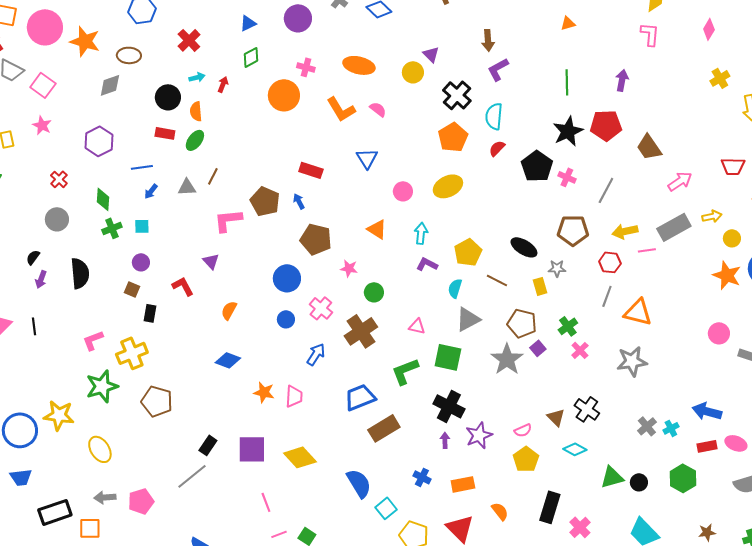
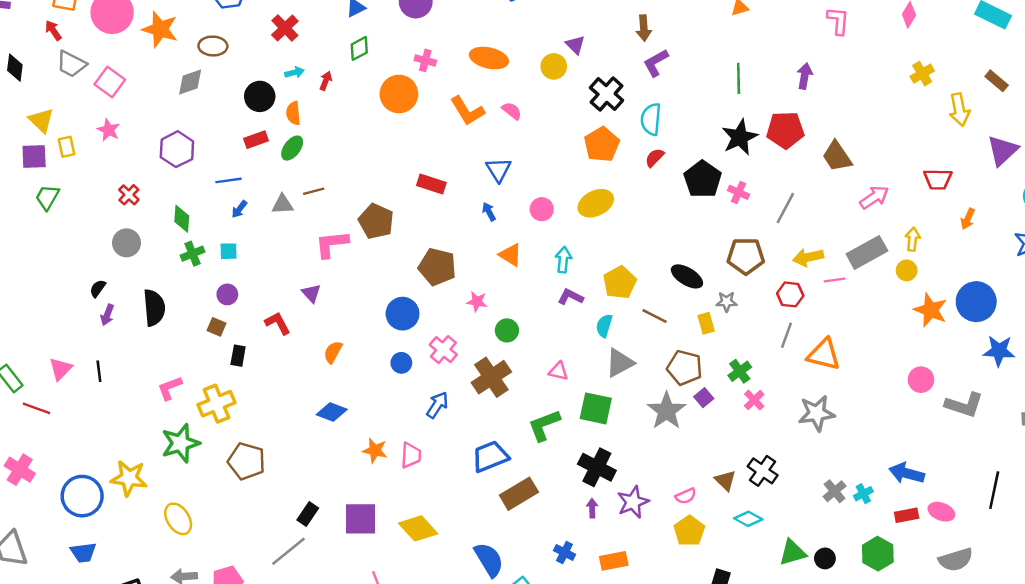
red rectangle: (165, 133) -> (256, 140), turned -30
brown line: (213, 176) -> (314, 191), turned 48
blue arrow: (299, 201) -> (489, 212), moved
yellow arrow: (712, 216) -> (913, 239), turned -72
yellow circle: (732, 238) -> (907, 270), moved

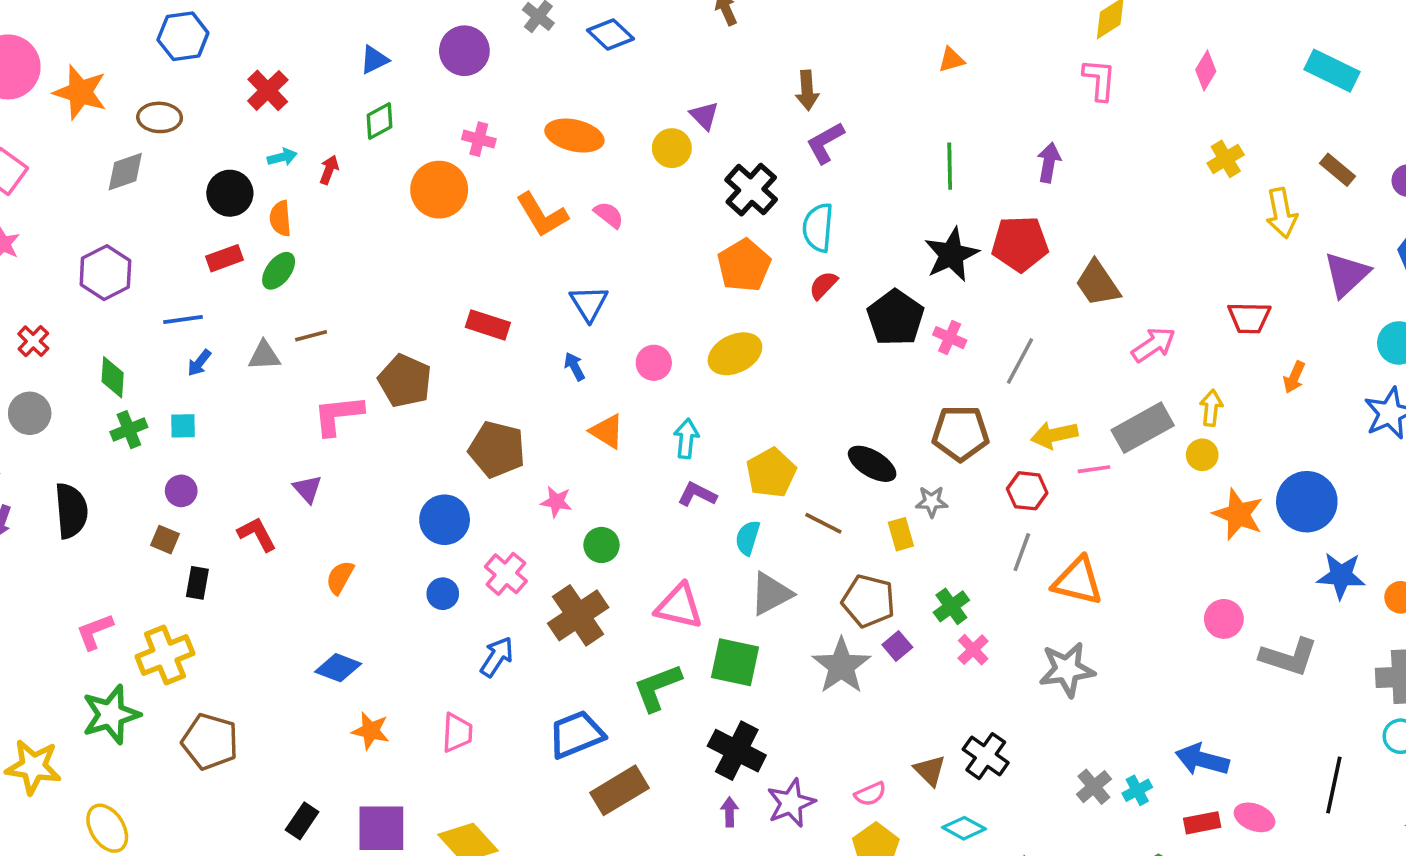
pink triangle: (559, 371) -> (679, 606), size x1.6
orange star: (375, 450) -> (371, 731), moved

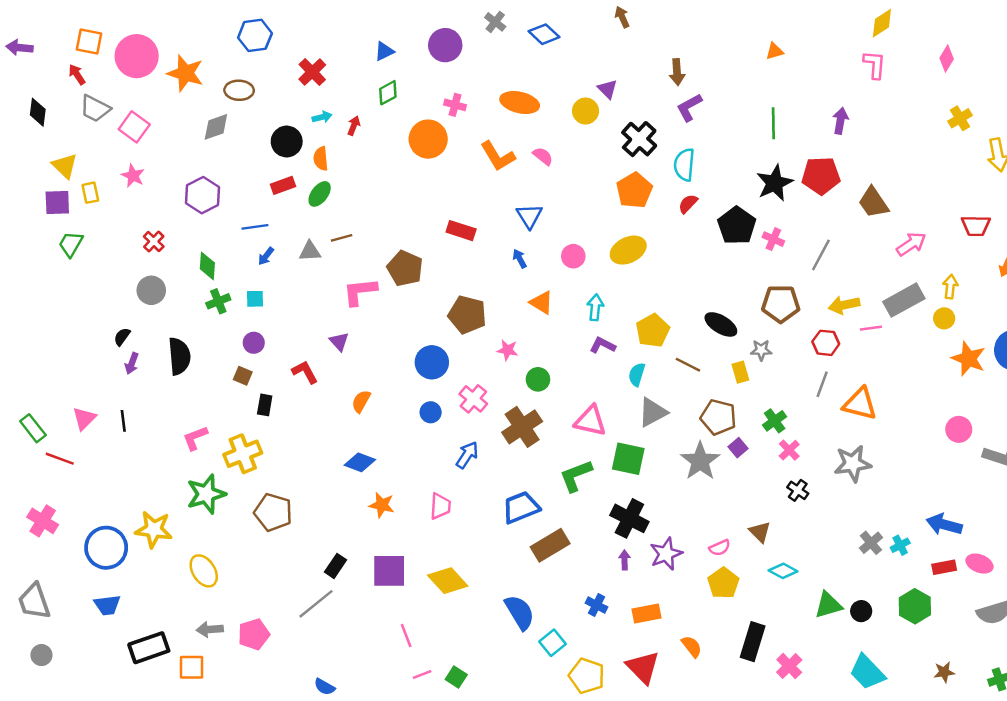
black cross: (986, 756) -> (798, 490), moved, size x0.7

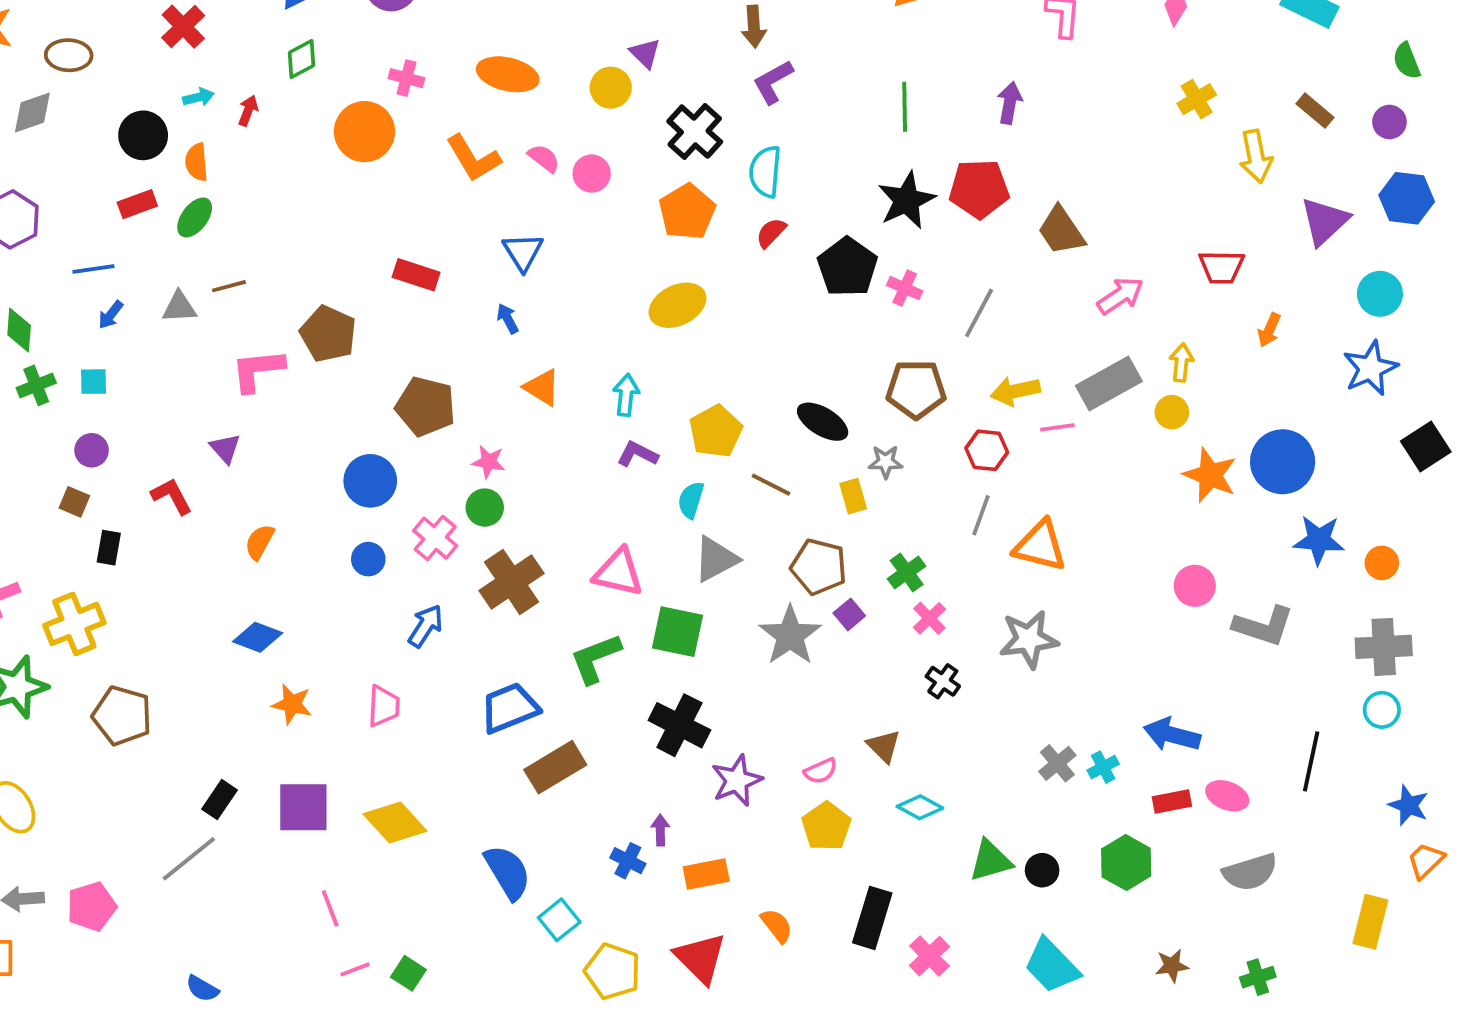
pink circle: (573, 256) -> (592, 174), moved
green circle: (538, 379) -> (485, 508), moved
purple arrow: (625, 560) -> (660, 830), moved

